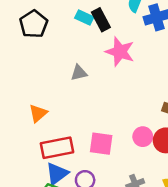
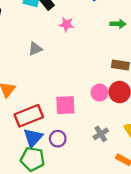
pink star: (120, 52) -> (67, 24), size x0.6

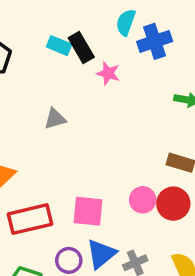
pink star: (67, 24) -> (108, 73), moved
blue triangle: (33, 138) -> (101, 254), moved

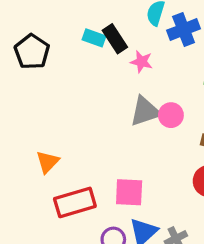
gray triangle: (55, 119) -> (145, 111), moved, size x1.5
pink circle: (143, 200) -> (171, 115), moved

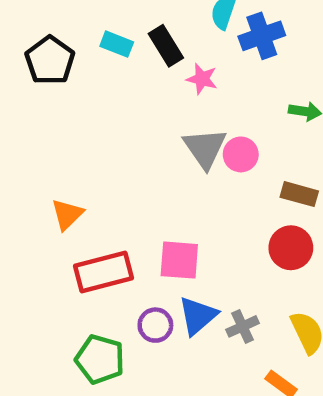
cyan rectangle: (94, 38) -> (117, 44), moved
gray triangle: (145, 111) -> (205, 148), turned -48

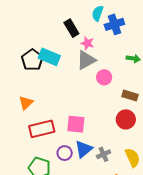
cyan rectangle: (117, 44) -> (49, 57), moved, size x1.5
black pentagon: (50, 60) -> (32, 60), moved
gray triangle: (205, 148) -> (86, 60), moved, turned 35

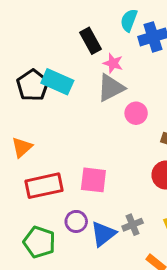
blue triangle: (84, 149) -> (103, 234), moved

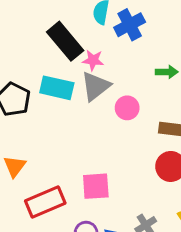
black rectangle: (91, 41) -> (65, 41), size x1.4
cyan rectangle: (57, 82) -> (57, 88), moved

